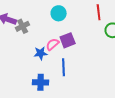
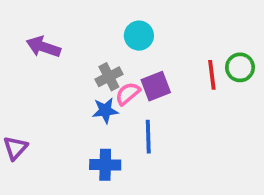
red line: (99, 12) -> (212, 75), moved
gray cross: (23, 26) -> (109, 77), moved

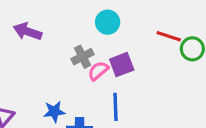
red line: (212, 75) -> (169, 36), moved, turned -65
blue star: (105, 110) -> (54, 112), moved

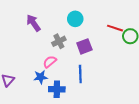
purple arrow: (28, 32) -> (33, 23), moved, turned 36
pink semicircle: (98, 71) -> (50, 62), moved

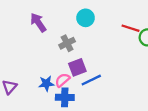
purple square: (84, 46) -> (77, 67), moved
pink semicircle: (50, 62) -> (62, 80), moved
blue line: (80, 74) -> (91, 80), turned 66

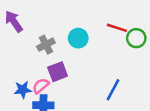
cyan circle: (86, 18) -> (78, 38), moved
blue line: (91, 80) -> (113, 90), moved, turned -36

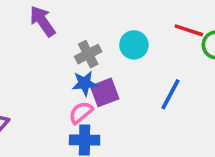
blue star: (23, 90) -> (85, 83), moved
blue line: (113, 90) -> (170, 94), moved

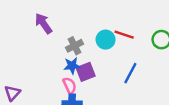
red line: (189, 30) -> (124, 35), moved
pink semicircle: (81, 113) -> (70, 86), turned 105

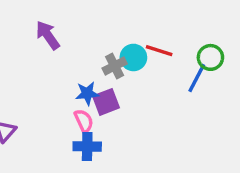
gray cross: (74, 46) -> (115, 66), moved
blue line: (130, 73) -> (197, 78), moved

